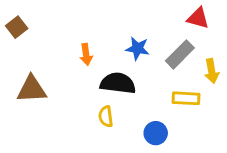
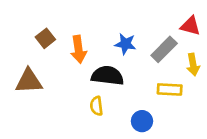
red triangle: (198, 18) -> (190, 26), moved
brown square: (17, 27) -> (45, 38), moved
orange arrow: (86, 54) -> (79, 49), size x1.4

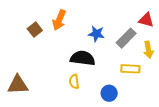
orange arrow: (79, 49) -> (59, 20), moved, turned 30
brown triangle: (29, 81) -> (18, 85), moved

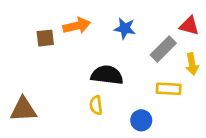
orange arrow: (59, 20) -> (77, 26), turned -126
brown square: (35, 30) -> (45, 38), turned 32
blue star: (96, 34) -> (125, 28), moved

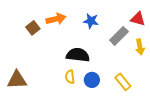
brown square: (45, 38) -> (33, 28), turned -32
yellow rectangle: (169, 89) -> (123, 82), moved, turned 48
blue circle: (141, 120) -> (92, 80), moved

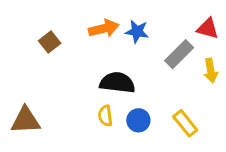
orange arrow: (56, 19) -> (104, 28), moved

